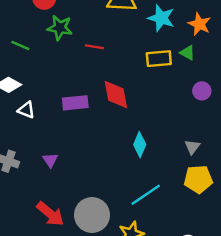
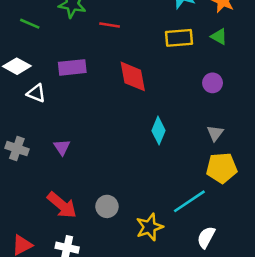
green triangle: (187, 53) -> (219, 37), moved
purple circle: (202, 91) -> (213, 83), moved
purple rectangle: (75, 103) -> (72, 67), moved
cyan line: (146, 195) -> (189, 201), moved
gray circle: (92, 215) -> (107, 206), size x0.6

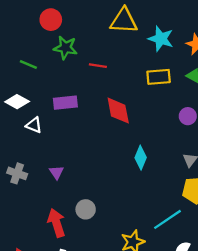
red arrow: (62, 205) -> (56, 223), turned -148
gray circle: (107, 206) -> (86, 209), moved

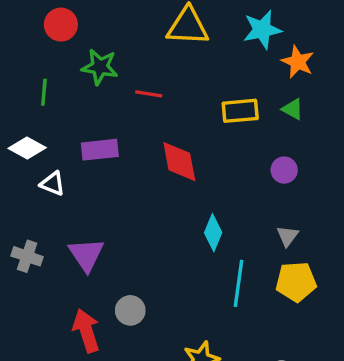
red circle: (51, 20) -> (61, 25), moved
cyan star: (161, 39) -> (262, 30), moved, turned -30
green line: (28, 65) -> (44, 92), turned 72
purple triangle: (56, 172) -> (86, 255), size x1.6
cyan line: (168, 219) -> (238, 283), moved, turned -48

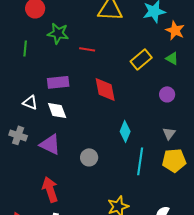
yellow rectangle: (240, 111) -> (141, 59), turned -35
white diamond: (27, 148) -> (57, 110), moved, turned 40
purple triangle: (86, 255) -> (50, 144), turned -30
gray cross: (27, 256) -> (18, 135), moved
gray circle: (130, 310) -> (89, 157), moved

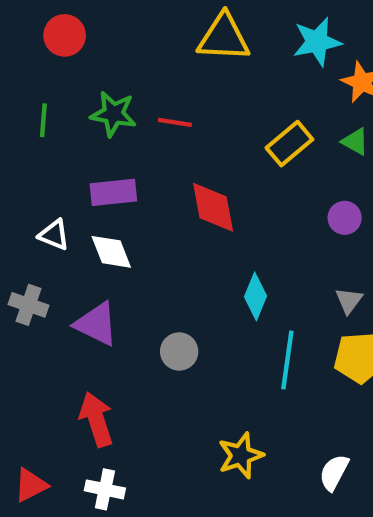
green star: (58, 33) -> (113, 114), moved

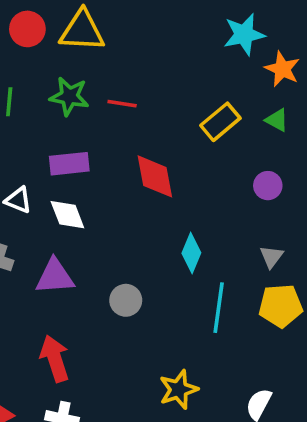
yellow triangle: (224, 38) -> (82, 31), moved
purple triangle: (96, 324) -> (55, 277), turned -30

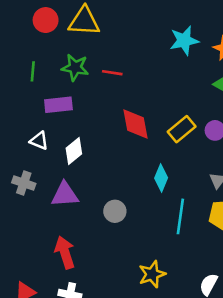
cyan star: (244, 34) -> (184, 41), moved
yellow rectangle: (220, 122) -> (182, 129), moved
purple rectangle: (69, 164) -> (58, 105), moved
white diamond: (67, 215) -> (74, 151), turned 72

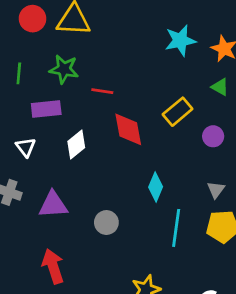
red line: (112, 73) -> (102, 91), moved
yellow rectangle: (182, 129) -> (178, 112), moved
white triangle: (39, 141) -> (26, 147), turned 30
white diamond: (74, 151) -> (76, 144), moved

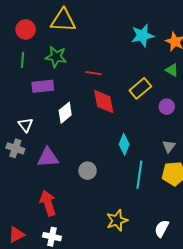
red circle: (33, 19) -> (26, 29), moved
red line: (102, 91) -> (94, 73), moved
white triangle: (26, 147) -> (26, 125), moved

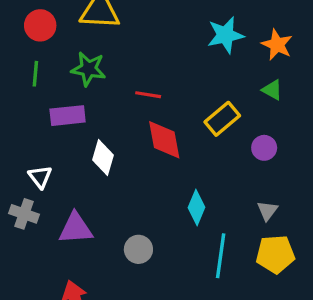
white diamond: (65, 113) -> (103, 157), turned -35

